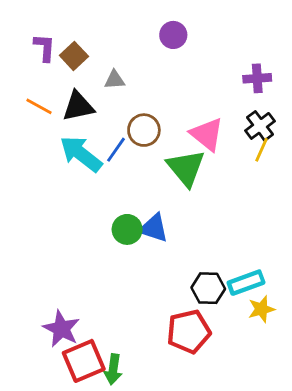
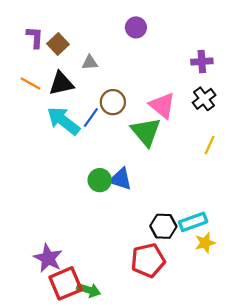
yellow line: (261, 150) -> (210, 145), moved
green arrow: (113, 369) -> (89, 290), turned -80

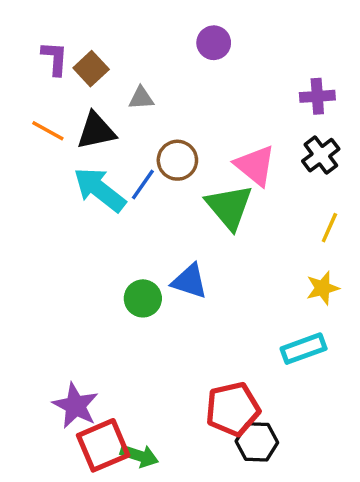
green circle: (100, 180) -> (143, 298), moved
black hexagon: (163, 226) -> (257, 442), moved
yellow star: (205, 243) -> (323, 288), moved

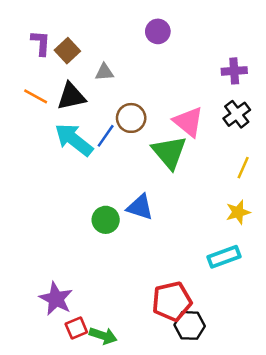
red square: (103, 445) -> (76, 328), size x0.6

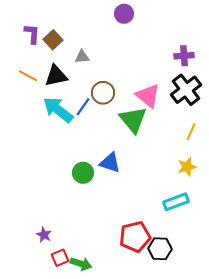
purple circle: (158, 31) -> (124, 14), moved
black cross: (237, 114) -> (186, 90), size x1.4
purple star: (56, 299) -> (44, 235), size x0.6
black hexagon: (190, 325) -> (160, 249), moved

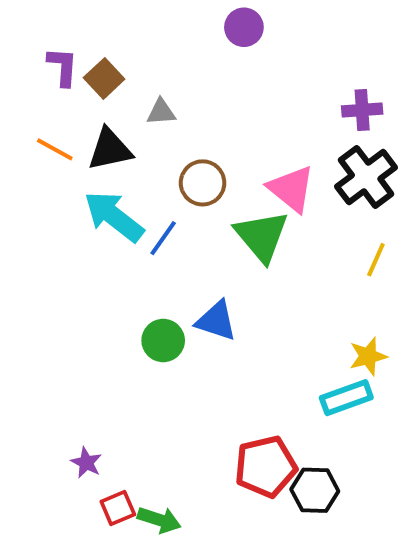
blue line: (83, 107) -> (163, 238), moved
yellow star: (187, 167) -> (368, 356), moved

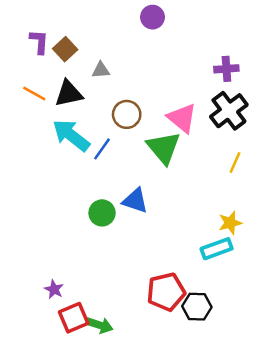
red square: (118, 508) -> (74, 318), size x1.4

